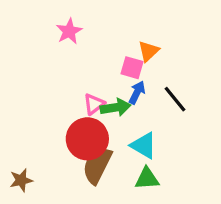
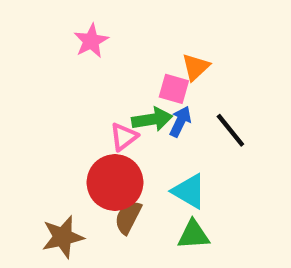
green arrow: (115, 107) -> (152, 119), moved
brown semicircle: (97, 165) -> (128, 217), size x0.7
brown star: (21, 180) -> (63, 237), moved, size x1.4

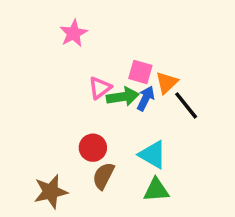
orange triangle: (196, 67) -> (167, 83), moved
pink triangle: (124, 137) -> (100, 88), moved
red circle: (115, 182) -> (93, 148), size x0.6

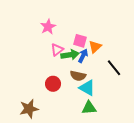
pink star: (74, 33) -> (48, 27), moved
black line: (186, 105) -> (114, 68), moved
brown semicircle: (103, 176) -> (78, 76), moved, turned -105

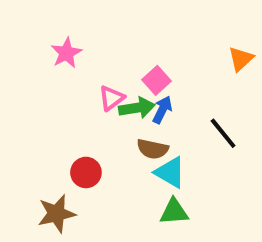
pink star: (48, 27) -> (66, 53), moved
pink square: (80, 41) -> (156, 80), turned 32
orange triangle: (95, 47) -> (241, 59), moved
red circle: (53, 84) -> (86, 172), moved

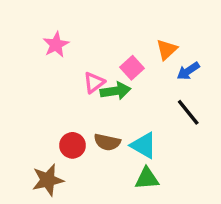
orange triangle: (241, 59) -> (167, 50), moved
blue arrow: (162, 110) -> (188, 71), moved, turned -150
brown semicircle: (153, 149) -> (107, 142), moved

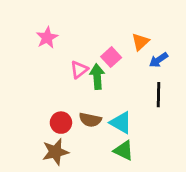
green arrow: (115, 91) -> (97, 77), turned -85
black line: (188, 112) -> (158, 95), turned 40
green triangle: (147, 178) -> (124, 150), turned 30
brown star: (48, 180) -> (55, 152), moved

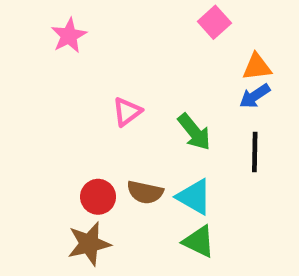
pink star: (47, 38) -> (69, 36), moved
orange triangle: (140, 42) -> (257, 67), moved, turned 36
pink square: (111, 57) -> (214, 22), moved
green arrow: (97, 77) -> (194, 132), moved, turned 145

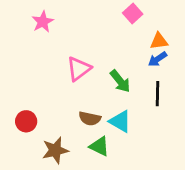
pink triangle: (127, 112) -> (79, 69), size x1.4
red circle: (98, 197) -> (26, 121), moved
green triangle: (199, 242) -> (99, 146), moved

